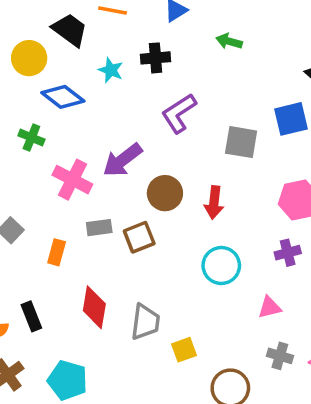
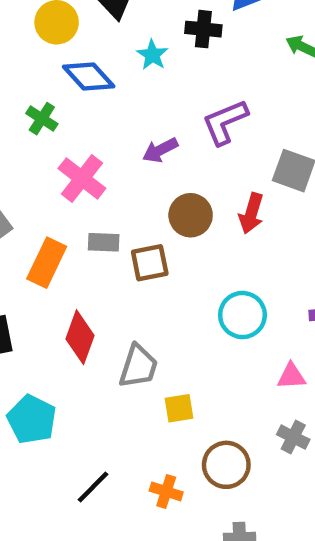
black cross: (156, 58) -> (203, 29), moved
purple arrow: (122, 160) -> (160, 150), moved, size x0.7
red arrow: (214, 203) -> (251, 213), moved
orange rectangle: (57, 252) -> (47, 263), size x1.5

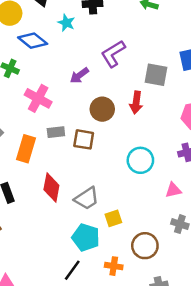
brown square: (150, 263) -> (84, 139), turned 30
gray trapezoid: (138, 366) -> (87, 198), turned 48
cyan pentagon: (32, 419) -> (86, 237), moved

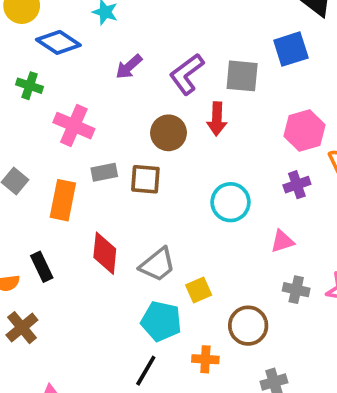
purple L-shape: (113, 54) -> (187, 74), moved
purple arrow: (79, 75) -> (129, 67), moved

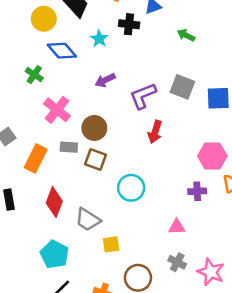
gray square: (242, 76) -> (182, 87), moved
brown circle: (168, 133) -> (94, 128), moved
cyan circle: (231, 202) -> (131, 188), moved
gray trapezoid: (157, 265) -> (88, 220), turned 56
cyan pentagon: (161, 321) -> (54, 254), moved

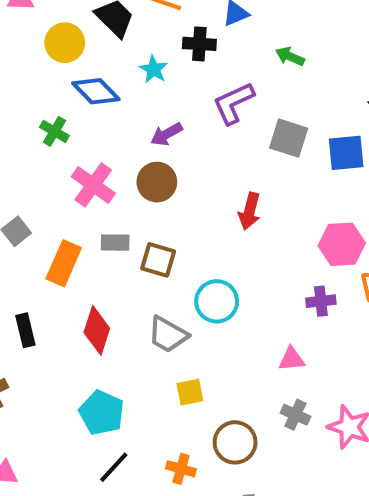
purple L-shape: (143, 96) -> (233, 103), moved
brown circle: (94, 128) -> (157, 182), moved
gray trapezoid: (88, 220) -> (168, 335), moved

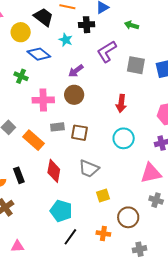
pink cross: (93, 185) -> (43, 100), turned -30
orange rectangle: (64, 263) -> (34, 140), turned -65
cyan circle: (217, 301) -> (124, 138), moved
pink triangle: (292, 359) -> (151, 173), size x1.6

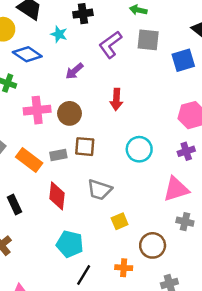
gray square: (136, 65) -> (148, 40), moved
brown circle: (74, 95) -> (69, 113), moved
red arrow: (121, 103) -> (116, 99), moved
gray rectangle: (57, 127) -> (58, 155), moved

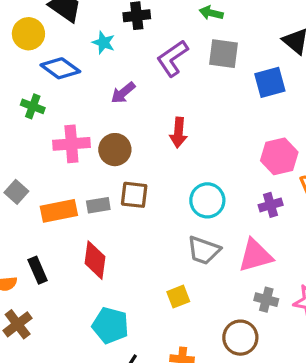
orange rectangle: (29, 160) -> (59, 211), turned -50
gray trapezoid: (100, 190) -> (204, 250), moved
brown circle: (153, 245) -> (240, 338), moved

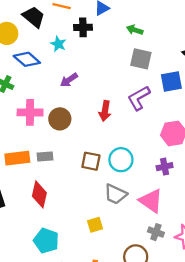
purple L-shape: (172, 58) -> (139, 98), moved
brown square: (134, 195) -> (91, 161), moved
pink triangle: (255, 256) -> (151, 201), turned 45

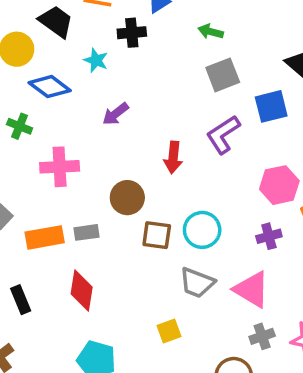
gray square: (141, 59) -> (223, 75), turned -30
brown circle: (60, 119) -> (127, 198), moved
gray cross: (156, 232) -> (262, 336), turned -35

